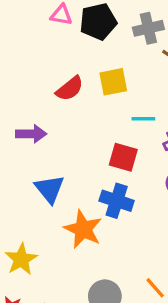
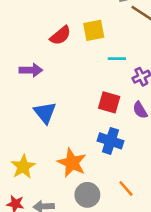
red square: (123, 157) -> (109, 102), moved
blue cross: (117, 201) -> (111, 141), moved
orange star: (83, 229) -> (72, 163), moved

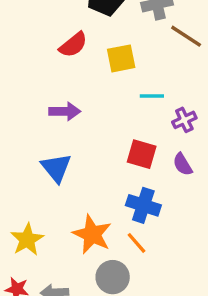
red semicircle: (60, 36) -> (73, 45), moved
purple arrow: (31, 70) -> (65, 111), moved
orange line: (126, 188) -> (137, 243), moved

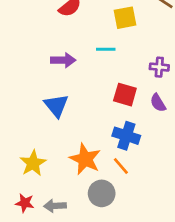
yellow square: (121, 58) -> (125, 18), moved
cyan line: (152, 96) -> (106, 49), moved
purple cross: (184, 120) -> (159, 67), turned 30

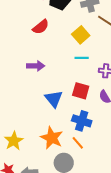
yellow square: (125, 18) -> (81, 35), turned -30
cyan line: (106, 49) -> (82, 58), moved
blue triangle: (56, 106) -> (54, 99), moved

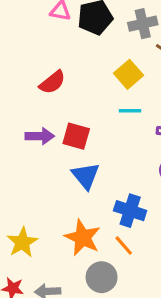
red semicircle: (41, 27) -> (52, 82), moved
purple arrow: (36, 66) -> (40, 136), moved
red square: (81, 91) -> (76, 136), moved

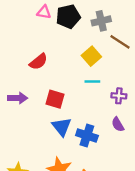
purple arrow: (40, 136) -> (18, 98), moved
blue cross: (130, 211) -> (87, 135), moved

